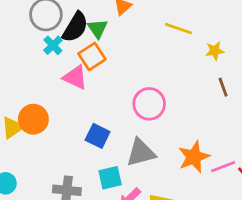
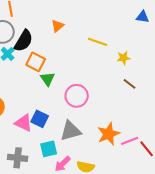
green triangle: (98, 29) -> (48, 79), moved
orange square: (92, 56) -> (36, 62), turned -30
pink triangle: (75, 77) -> (24, 123), moved
brown line: (223, 87) -> (130, 84), turned -32

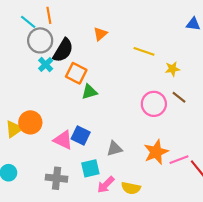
green triangle: (48, 79) -> (89, 92), turned 49
pink circle: (77, 96) -> (154, 104), moved
gray triangle: (71, 131) -> (114, 149), size x0.7

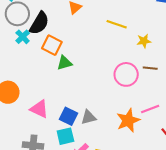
brown line: (179, 97) -> (150, 68), turned -32
blue square: (81, 136) -> (69, 116), moved
pink line: (179, 160) -> (150, 109), moved

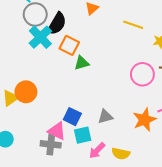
cyan cross: (23, 37) -> (40, 37), size x1.6
pink triangle: (39, 109) -> (57, 131), moved
blue square: (69, 116) -> (72, 117), moved

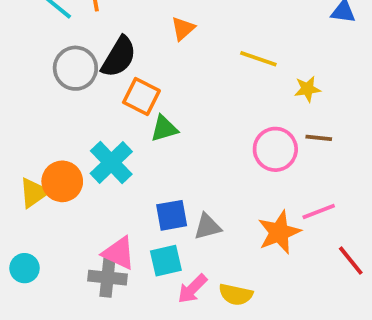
gray circle: (35, 14) -> (75, 68), moved
cyan cross: (40, 37) -> (111, 163), moved
blue square: (72, 117) -> (172, 215), moved, turned -36

